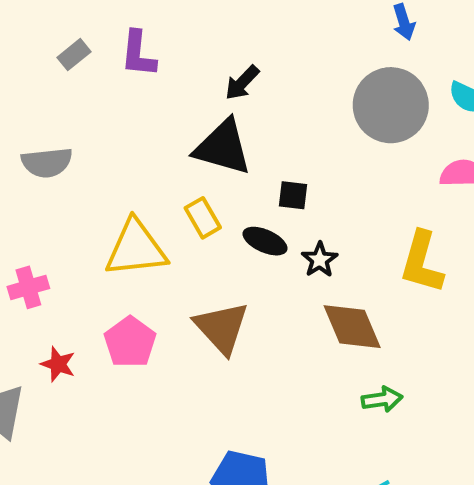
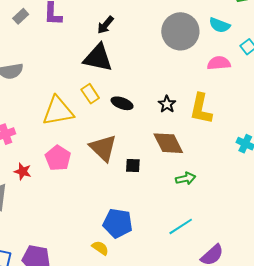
black square: (293, 195) -> (133, 166), moved
black star: (320, 260) -> (167, 104), moved

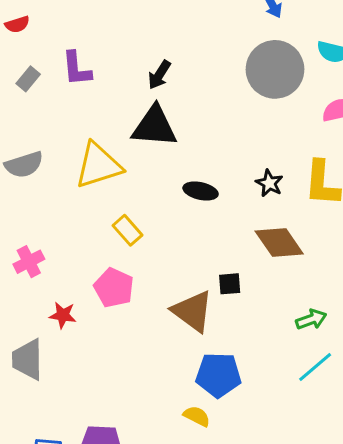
yellow rectangle: (90, 94) -> (128, 230), moved
yellow triangle: (58, 111) -> (98, 165), moved
brown triangle: (103, 148) -> (193, 311), moved
green arrow: (186, 179) -> (311, 319), moved

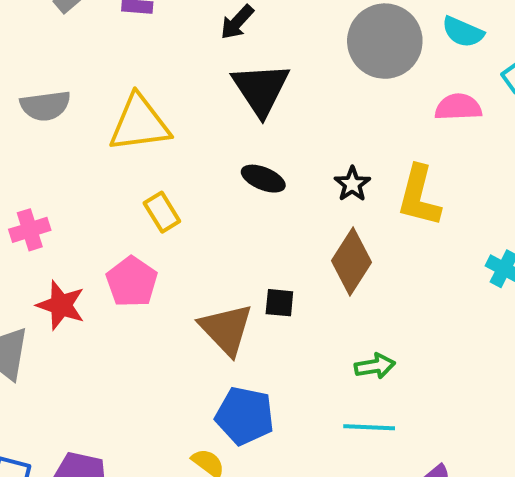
black triangle: (154, 127) -> (261, 89), moved, turned 42
brown diamond: (279, 242) -> (351, 261), turned 57
red star: (63, 315) -> (61, 305), size x1.4
cyan line: (315, 367) -> (369, 427), turned 33

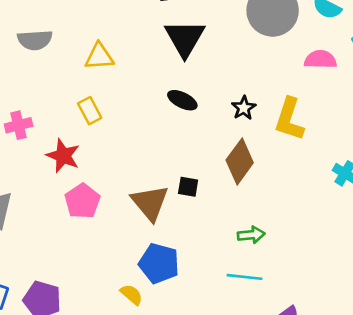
yellow triangle: (140, 123) -> (99, 56), size x0.7
yellow rectangle: (162, 212) -> (90, 111), moved
pink pentagon: (132, 282) -> (82, 201), moved
red star: (61, 305) -> (63, 156), moved

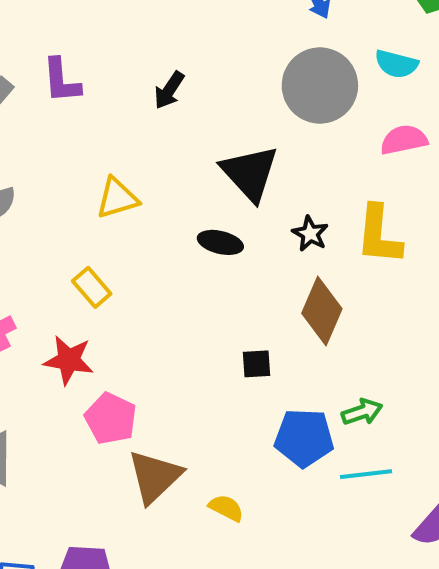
black triangle: (185, 38) -> (250, 173), moved
yellow triangle: (99, 56) -> (117, 198), moved
brown triangle: (150, 203) -> (155, 477), moved, turned 39
blue pentagon: (159, 263) -> (304, 438), moved
yellow semicircle: (131, 295) -> (226, 508), moved

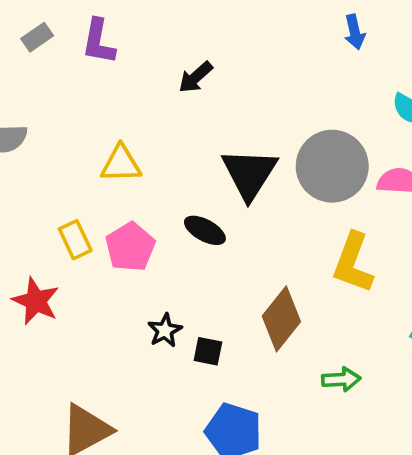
gray circle: (320, 86) -> (332, 166), moved
black star: (310, 234) -> (165, 330), moved
green arrow: (362, 412) -> (341, 379), moved
pink pentagon: (111, 418) -> (130, 247), moved

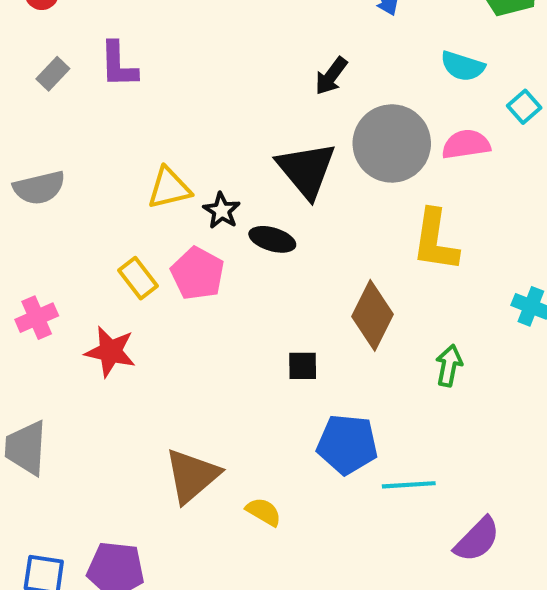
black arrow: (196, 77) -> (331, 76), moved
black star: (165, 330) -> (222, 211), moved
green arrow: (341, 379) -> (449, 366), turned -63

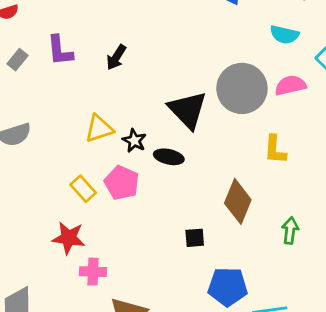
black arrow: (331, 76) -> (116, 57), moved
yellow L-shape: (435, 240) -> (275, 150), size x0.7
pink cross: (37, 318) -> (93, 272), moved, turned 30

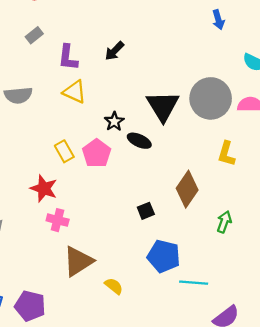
purple L-shape: (60, 51) -> (68, 58), moved
yellow triangle: (99, 129) -> (75, 92), moved, turned 30
black square: (195, 238) -> (146, 211), turned -30

